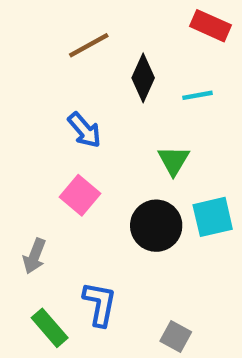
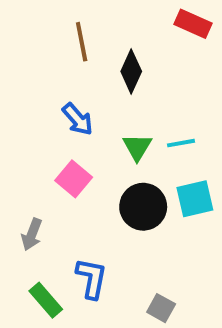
brown line: (89, 45) -> (82, 42), turned -72
cyan line: (197, 95) -> (181, 143), moved
green triangle: (174, 160) -> (137, 147), moved

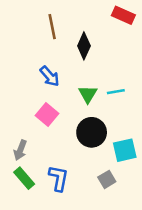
cyan square: (195, 199) -> (125, 150), moved
green rectangle: (46, 300) -> (24, 178), moved
gray square: (161, 308) -> (107, 179), moved, turned 30

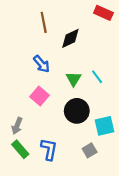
black diamond: (84, 46) -> (70, 38), turned 40
cyan line: (116, 92) -> (97, 77), turned 64

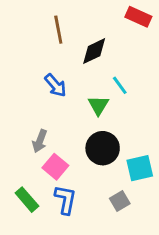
cyan line: (97, 77) -> (120, 85), moved
pink square: (39, 96) -> (55, 167), moved
gray arrow: (17, 126) -> (40, 141), moved

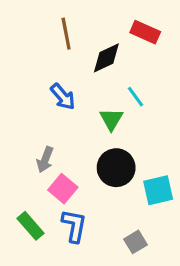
red rectangle: (138, 17) -> (145, 32), moved
gray square: (120, 201) -> (135, 242), moved

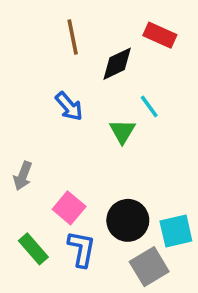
gray arrow: (45, 160) -> (23, 176), moved
black circle: (116, 168) -> (128, 220), moved
cyan square: (158, 190) -> (176, 231), moved
gray square: (135, 242) -> (149, 267), size x1.5

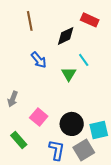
brown line: (73, 37) -> (30, 21), moved
blue L-shape: (82, 249) -> (57, 150), moved

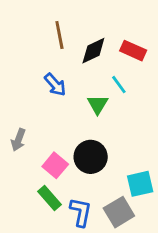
red rectangle: (90, 20) -> (133, 51), moved
brown line: (30, 21) -> (59, 35), moved
black circle: (72, 124) -> (91, 157), moved
green rectangle: (19, 140) -> (50, 198), moved

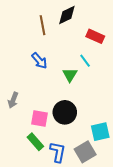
black diamond: (93, 51) -> (67, 15), moved
pink square: (55, 165) -> (39, 118), turned -30

